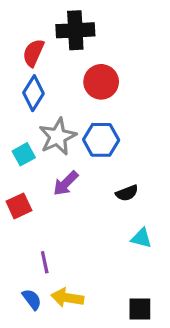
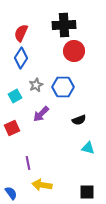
black cross: (75, 30) -> (64, 25), moved
red circle: (101, 82) -> (74, 51), moved
gray star: (58, 137) -> (36, 85), size x0.6
blue semicircle: (32, 299) -> (11, 193), moved

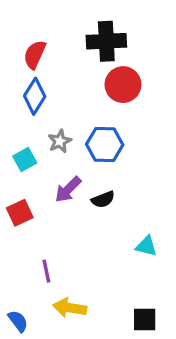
black semicircle: (79, 120) -> (103, 199), moved

